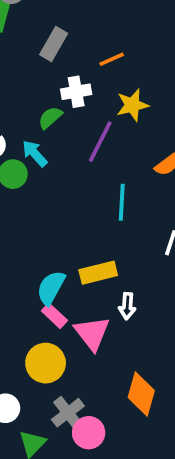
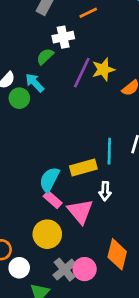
yellow star: (132, 105) -> (103, 69), moved
cyan line: (122, 202) -> (109, 151), moved
pink circle: (89, 433) -> (85, 269), moved

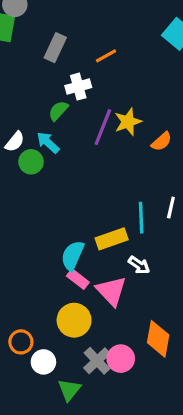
white arrow: (105, 191) -> (139, 265), turned -54

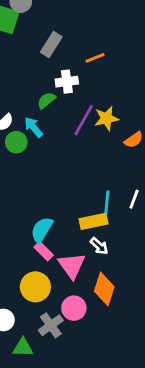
yellow rectangle: (112, 239) -> (93, 221), moved
orange diamond: (158, 339) -> (104, 289), moved
pink circle: (121, 359) -> (74, 308), moved
green triangle: (69, 390) -> (23, 348), turned 45

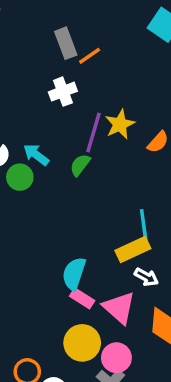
gray rectangle: (51, 45) -> (66, 43), moved, turned -40
green semicircle: (46, 100) -> (80, 165), moved
pink circle: (74, 308) -> (116, 358), moved

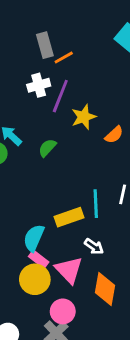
purple line: (93, 133) -> (60, 96), moved
yellow rectangle: (133, 250) -> (69, 217), moved
yellow circle: (82, 343) -> (35, 279), moved

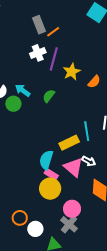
pink triangle: (69, 270) -> (73, 167), moved

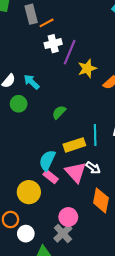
gray rectangle: (39, 25) -> (31, 14), moved
orange line: (53, 32) -> (47, 23), moved
green semicircle: (49, 96) -> (59, 112), moved
green circle: (13, 104) -> (19, 104), moved
yellow circle: (50, 189) -> (29, 192), moved

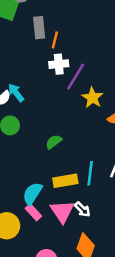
orange line: (47, 23) -> (55, 40), turned -56
yellow star: (87, 68) -> (92, 98), turned -30
cyan arrow: (32, 82) -> (16, 93), moved

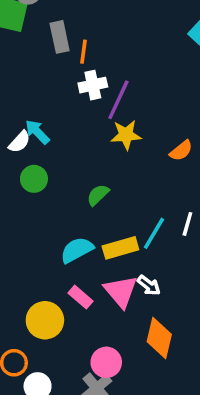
yellow star: (92, 98) -> (126, 135), moved, turned -30
cyan line: (90, 173) -> (154, 233), turned 30
cyan semicircle: (32, 193) -> (77, 250), moved, turned 35

